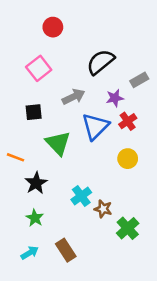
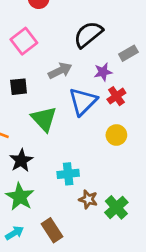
cyan cross: (81, 196) -> (68, 174), turned 30
brown star: (103, 209) -> (88, 199), moved
green star: (35, 218) -> (20, 197), size x1.5

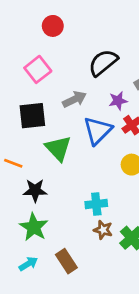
black square: (19, 87) -> (32, 116), size x1.5
black star: (21, 160) -> (35, 190), turned 30
cyan cross: (68, 174) -> (96, 204), moved

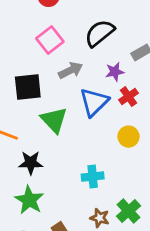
pink square: (38, 69) -> (50, 40), moved
brown star: (103, 230) -> (100, 218), moved

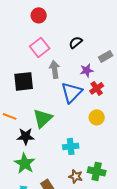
black semicircle: (100, 33) -> (76, 42), size x0.6
gray arrow: (71, 70) -> (55, 69), turned -72
green triangle: (54, 120) -> (43, 118), moved, turned 30
green cross: (129, 211) -> (97, 171), turned -36

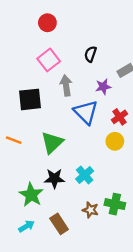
black semicircle: (76, 42) -> (90, 54), turned -32
red cross: (97, 88) -> (120, 117), moved
blue triangle: (72, 92) -> (86, 112), turned -30
black star: (26, 136) -> (54, 178), moved
cyan cross: (71, 146) -> (85, 175), turned -35

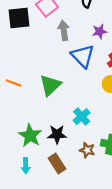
black square: (30, 99) -> (19, 18), moved
black star: (54, 178) -> (57, 134), moved
cyan arrow: (27, 226) -> (26, 166), turned 120

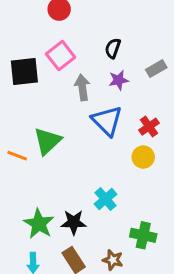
purple star: (100, 31) -> (119, 80), moved
green triangle: (50, 85) -> (48, 141), moved
brown star: (87, 150) -> (113, 260), moved

